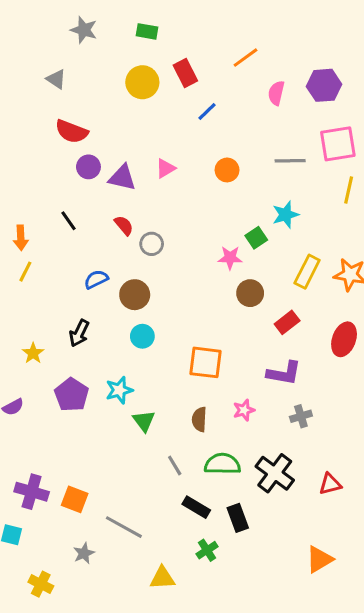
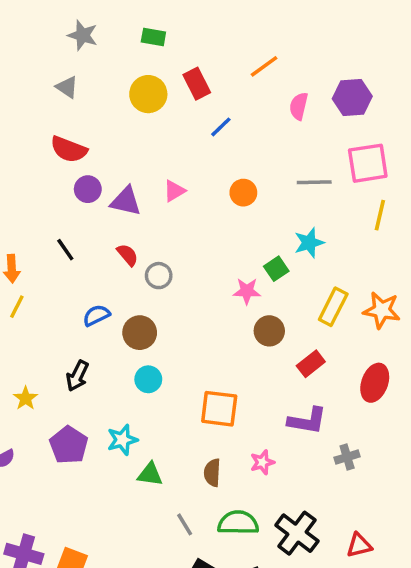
gray triangle: (56, 79) -> (67, 87), moved
gray cross: (301, 416) -> (347, 457), moved
green triangle: (144, 421) -> (150, 474), turned -45

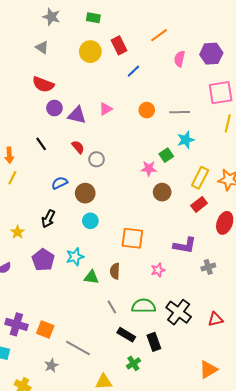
gray line: (314, 182) -> (180, 112), moved
red rectangle: (311, 364) -> (199, 204), moved
brown semicircle: (212, 473) -> (115, 271), moved

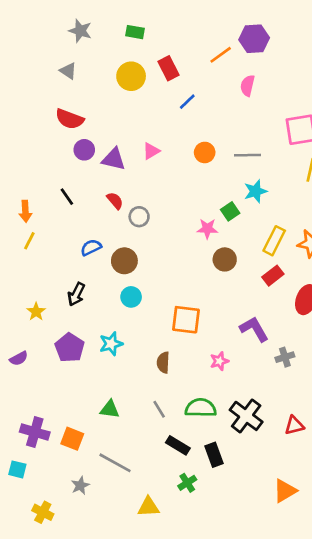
purple hexagon: (211, 54) -> (254, 39), moved
purple L-shape: (185, 245) -> (254, 329), turned -130
green triangle: (91, 277) -> (110, 409), moved

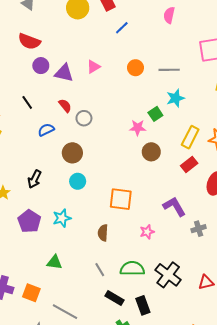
blue semicircle: (91, 247) -> (46, 130), moved
green triangle: (110, 409) -> (54, 262), moved

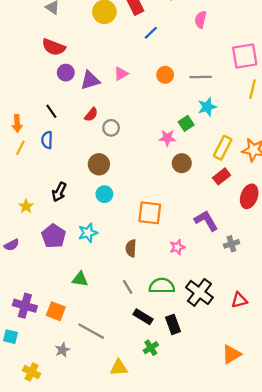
purple triangle: (64, 73) -> (90, 80), turned -30
red semicircle: (65, 106) -> (91, 115), turned 80
blue semicircle: (46, 130) -> (47, 140), moved, turned -63

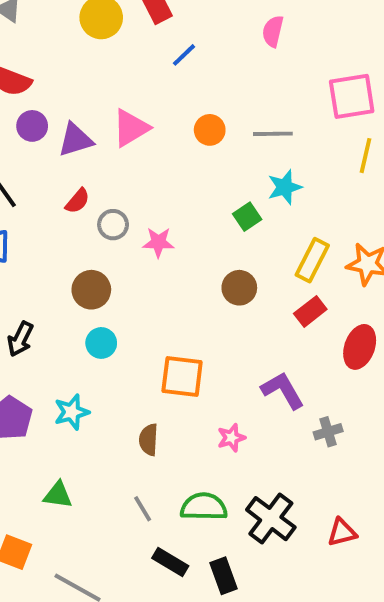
pink triangle: (121, 74) -> (131, 128), size x1.5
pink star: (167, 138) -> (158, 242), moved

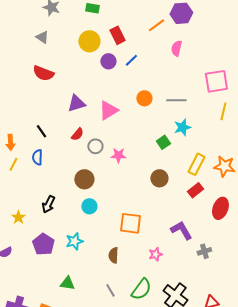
purple circle: (32, 126) -> (108, 61), moved
pink triangle: (131, 128) -> (108, 110), moved
green semicircle: (204, 507) -> (141, 289), turned 125

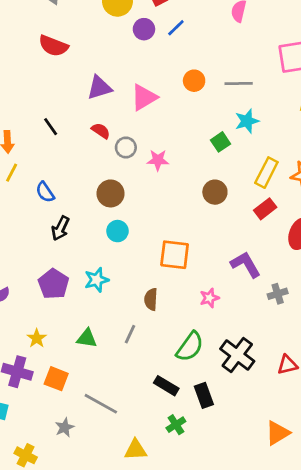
red semicircle: (77, 134) -> (101, 131), turned -96
blue semicircle: (37, 157) -> (45, 192), moved, turned -35
yellow star: (18, 217) -> (37, 338), moved
gray line: (110, 290) -> (130, 334), moved, turned 56

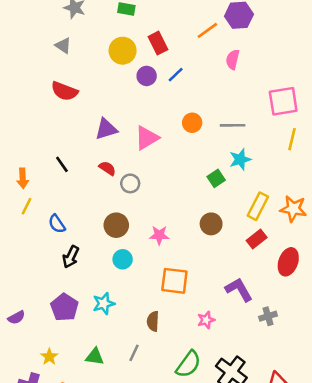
pink star: (158, 160) -> (159, 235), moved

